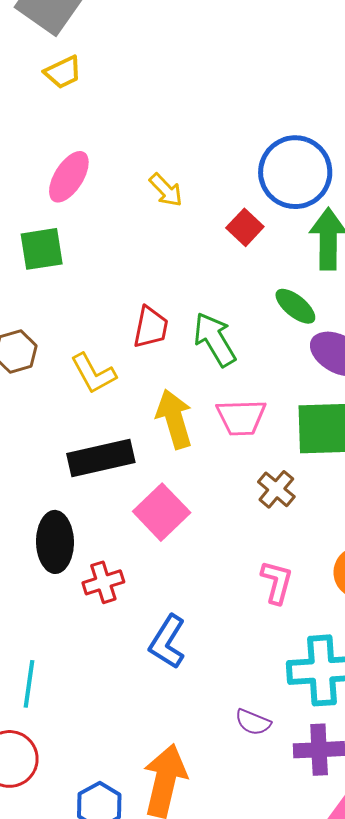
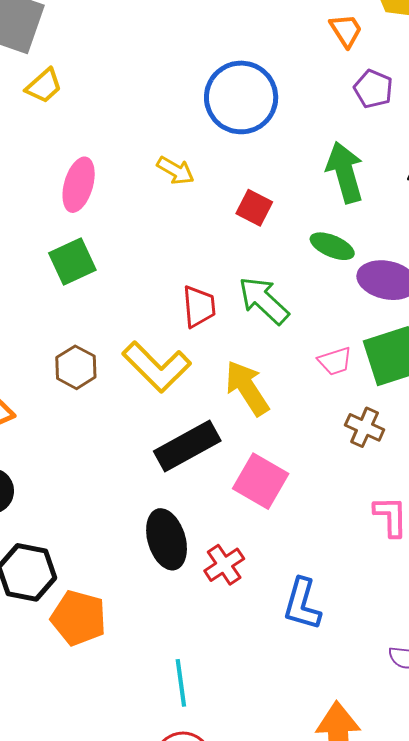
blue circle: (295, 172) -> (241, 97), moved
red square: (245, 227) -> (254, 208), moved
yellow L-shape: (93, 373) -> (157, 367), size x1.4
pink trapezoid: (241, 417) -> (335, 361), moved, size x0.7

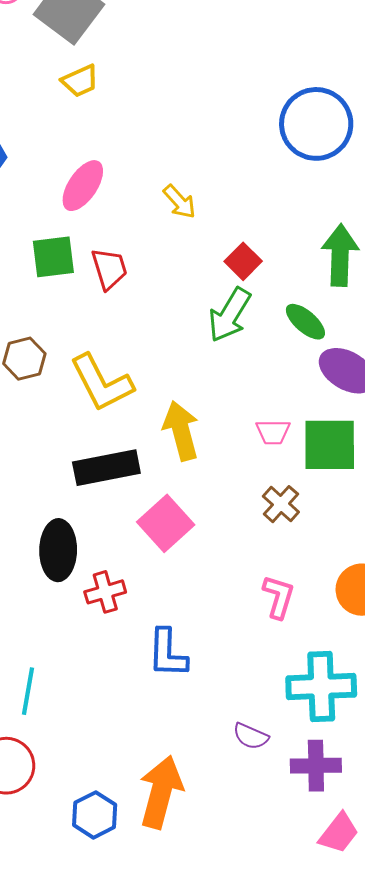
blue circle: (241, 97) -> (316, 124), moved
green arrow: (264, 300) -> (230, 315), moved, turned -120
red trapezoid: (199, 307) -> (109, 269), moved, turned -30
blue L-shape: (302, 604) -> (167, 653), turned -32

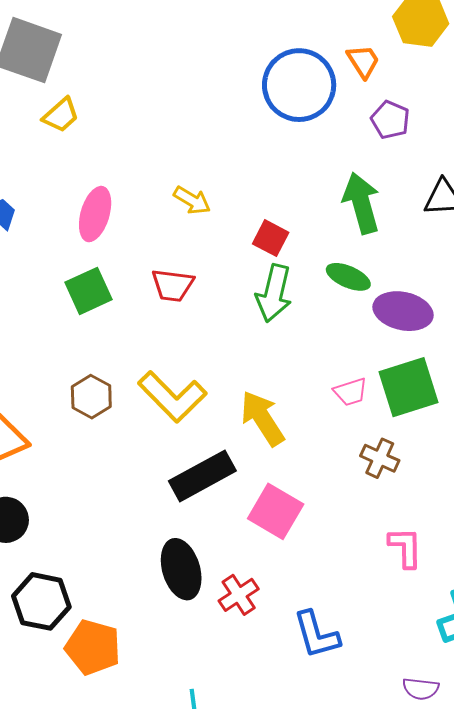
red trapezoid: (109, 269) -> (173, 285), moved, turned 132

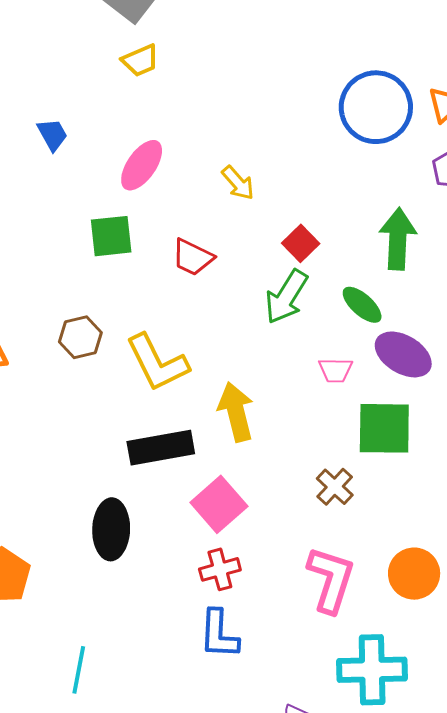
pink trapezoid: (351, 392) -> (336, 370), moved
pink L-shape: (405, 547) -> (331, 579), size x1.5
red cross: (239, 595) -> (220, 569), moved

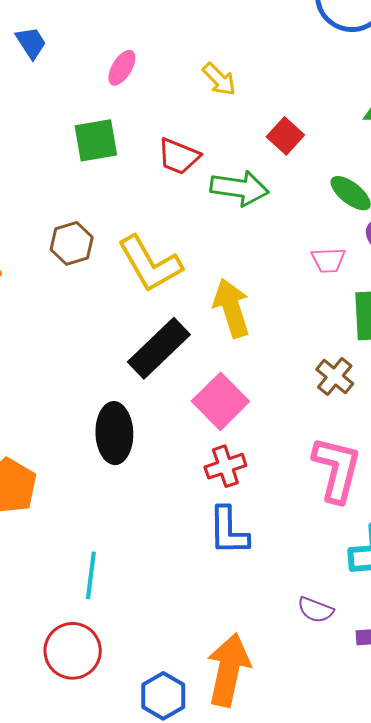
pink ellipse: (142, 165) -> (122, 68), size x0.7
green arrow: (286, 297) -> (240, 188), moved, turned -110
black rectangle: (161, 448) -> (159, 348), turned -30

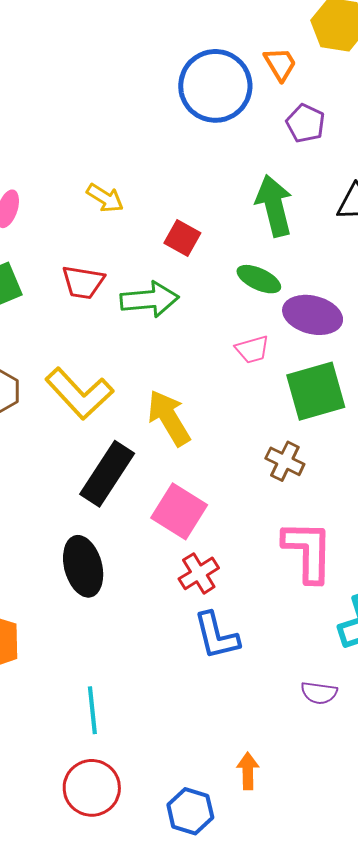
orange arrow: (228, 670) -> (248, 771), size x0.5

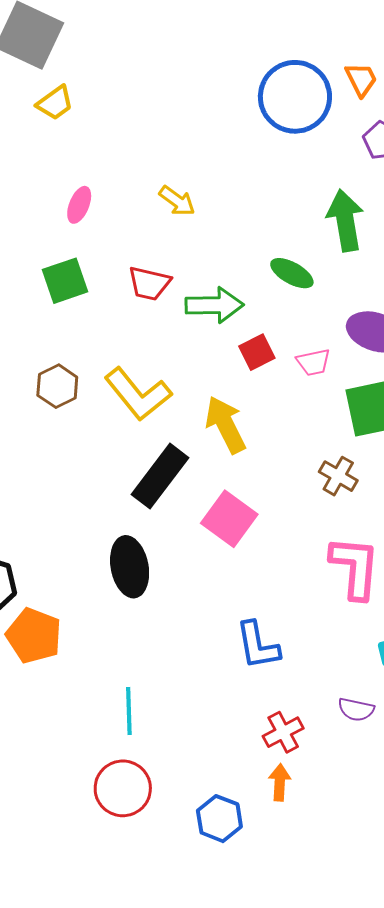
red square: (182, 238) -> (257, 352), moved, turned 30
green ellipse: (259, 279) -> (292, 273), moved
red cross: (199, 573) -> (283, 732), moved

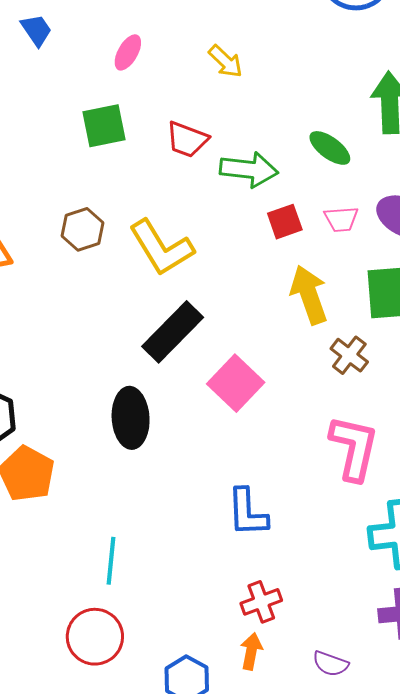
pink trapezoid: (313, 362) -> (341, 219), moved
yellow arrow: (225, 425) -> (309, 295), moved
purple semicircle: (356, 709) -> (331, 664), moved

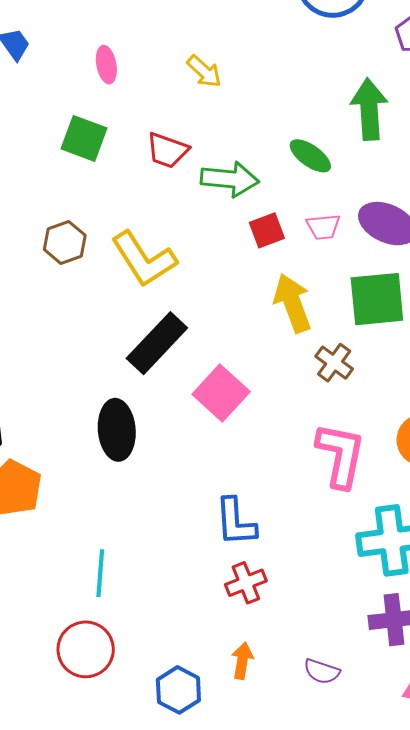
pink ellipse: (128, 52) -> (106, 65), turned -39
green square: (104, 126) -> (84, 138), turned 33
red cross: (261, 602) -> (246, 583), moved

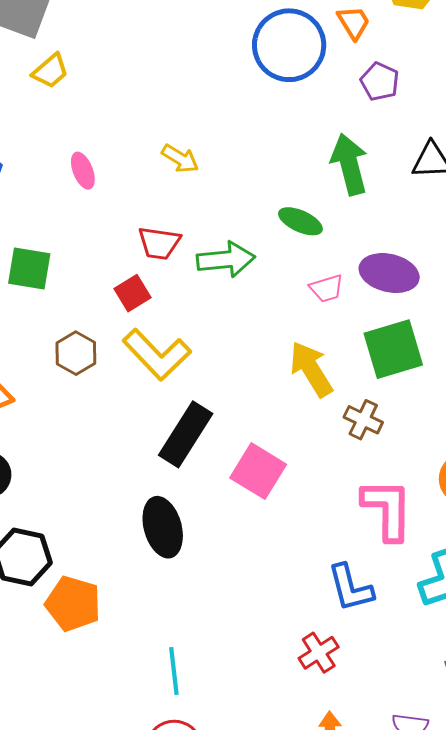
green square: (84, 138) -> (29, 269), moved
red square: (267, 230) -> (132, 293), moved
blue L-shape: (235, 522) -> (350, 588), moved

